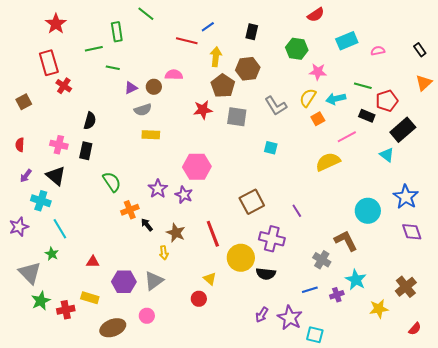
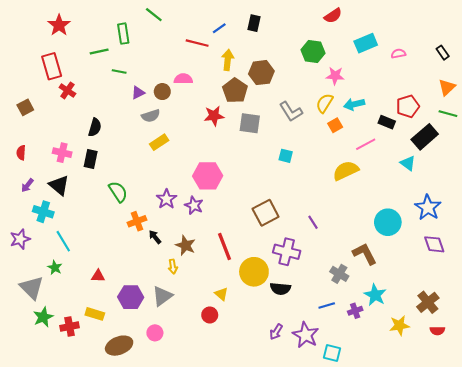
black rectangle: (252, 32) -> (254, 23), moved
green line: (363, 86) -> (448, 114), moved
yellow rectangle: (151, 135) -> (159, 142), turned -36
red semicircle: (415, 329) -> (437, 331), moved, turned 48

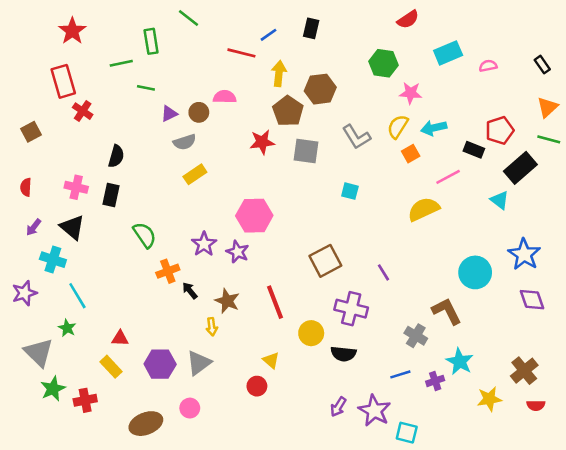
yellow circle: (254, 272) -> (311, 333), size x0.7
yellow rectangle: (95, 314) -> (111, 367), moved, turned 30

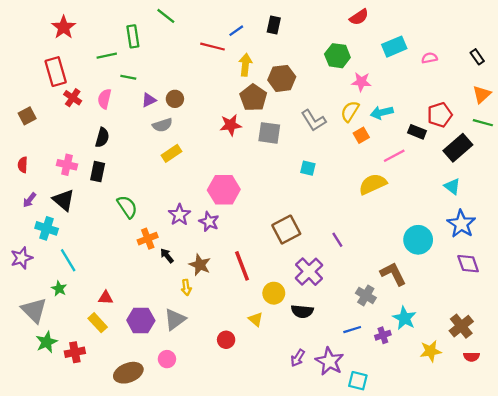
pink semicircle: (225, 97) -> (104, 99), moved, turned -78
cyan triangle: (500, 200) -> (452, 186), moved
purple cross: (351, 309) -> (309, 272), turned 32
yellow triangle: (271, 360) -> (256, 319), moved

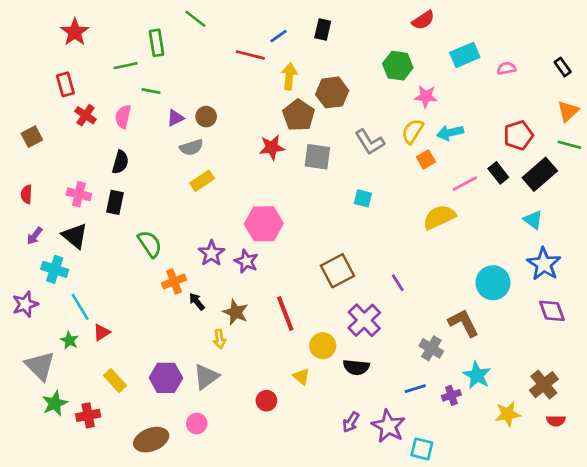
red rectangle: (56, 72) -> (65, 84), size x0.7
black rectangle: (417, 132) -> (498, 173), moved, turned 30
red triangle: (106, 298) -> (102, 332), moved, turned -35

